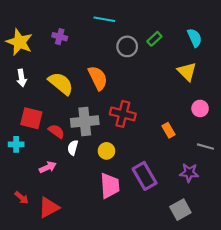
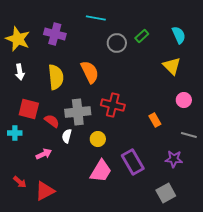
purple cross: (60, 37) -> (55, 34), size x1.5
yellow semicircle: (61, 83) -> (56, 77), turned 45
pink trapezoid: (110, 186) -> (101, 171), turned 35

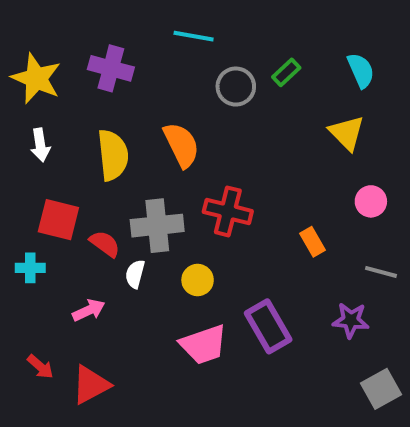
pink trapezoid: (101, 171) -> (204, 345), turned 40
gray square: (166, 193) -> (381, 389), moved

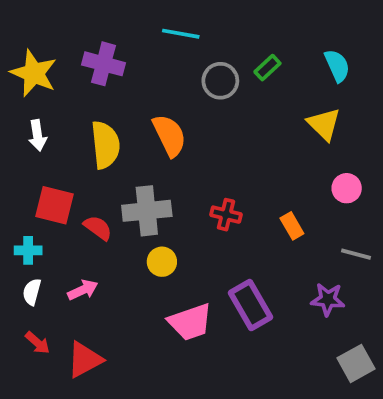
red cross: (228, 211) -> (226, 215), moved, size x0.7
white semicircle: (135, 274) -> (32, 292), moved
yellow circle: (198, 280) -> (162, 262), moved

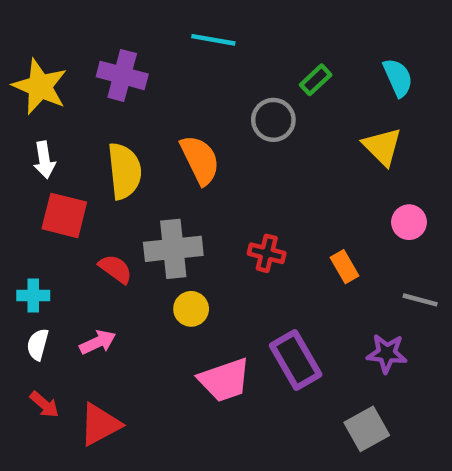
gray circle: (220, 81) -> (273, 120), moved
red square: (54, 205) -> (64, 215), moved
gray square: (356, 363) -> (367, 429), moved

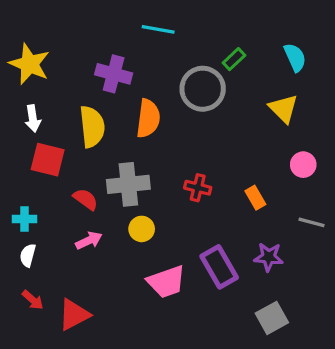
purple cross: (122, 75) -> (114, 74), moved
gray circle: (273, 120) -> (203, 89), size x1.4
orange semicircle: (200, 160) -> (148, 118), turned 33
pink arrow: (98, 342) -> (89, 240), moved
purple star: (387, 353) -> (269, 257), moved

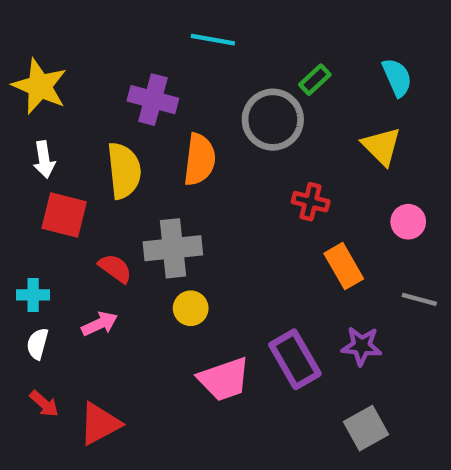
red cross: (198, 188) -> (311, 202), moved
orange rectangle: (255, 198) -> (344, 266), size x1.4
pink arrow: (89, 240) -> (100, 324), moved

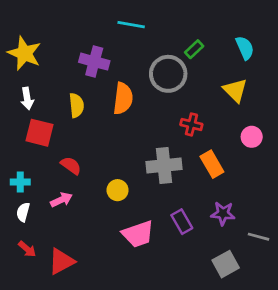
yellow semicircle: (124, 171) -> (76, 105), size x0.7
gray cross: (173, 248) -> (164, 166), moved
gray line: (419, 299) -> (258, 237), moved
purple rectangle: (295, 359) -> (182, 222), size x0.7

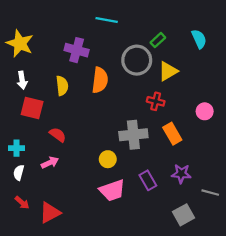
yellow triangle: (235, 90) -> (168, 71), moved, turned 45
yellow circle: (118, 190) -> (108, 159), moved

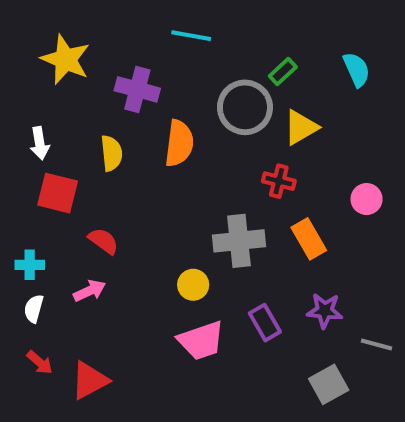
yellow star: (20, 43) -> (66, 60), moved

